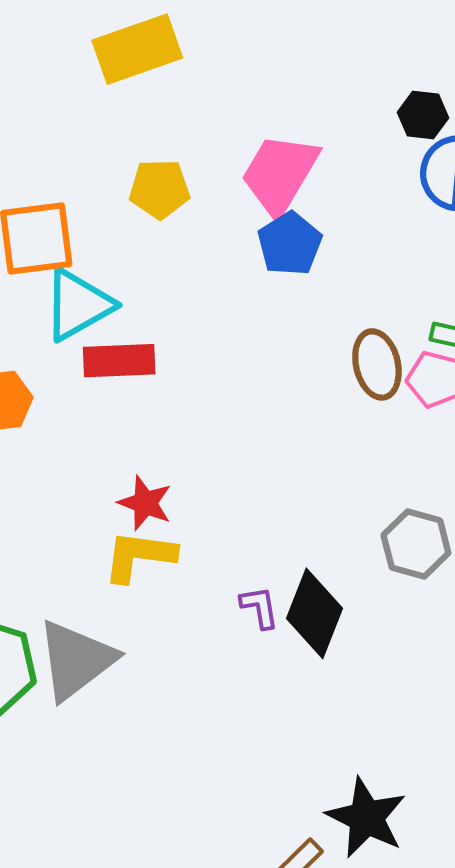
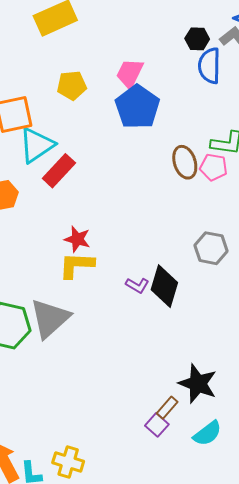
pink trapezoid: (280, 174) -> (130, 73), size x0.7
blue pentagon: (290, 244) -> (137, 107), size x1.4
red rectangle: (119, 361) -> (59, 171), turned -40
purple L-shape: (260, 607) -> (137, 285), turned 135

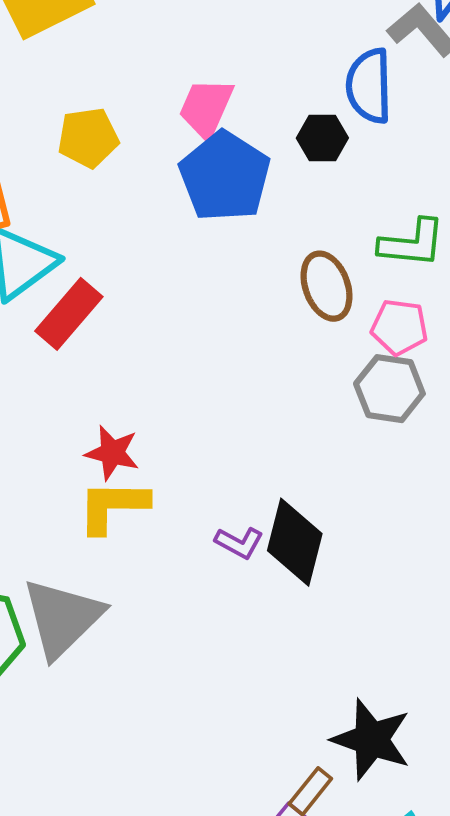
black hexagon: (197, 39) -> (322, 138), moved
pink pentagon: (214, 167) -> (399, 327), moved
gray hexagon: (211, 248) -> (389, 389), moved

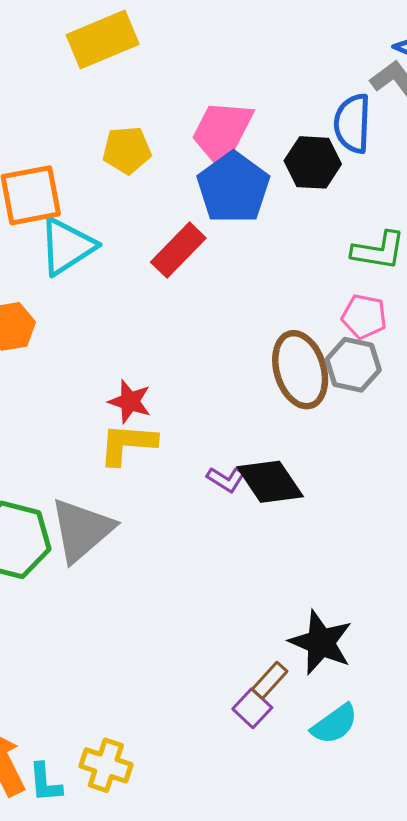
pink trapezoid: (206, 108) -> (222, 133), size x1.4
black hexagon: (322, 138) -> (313, 162), size x1.4
brown ellipse: (327, 286) -> (300, 370), moved, size x1.4
red rectangle: (69, 314) -> (178, 250), moved
black diamond: (295, 542) -> (270, 482), turned -52

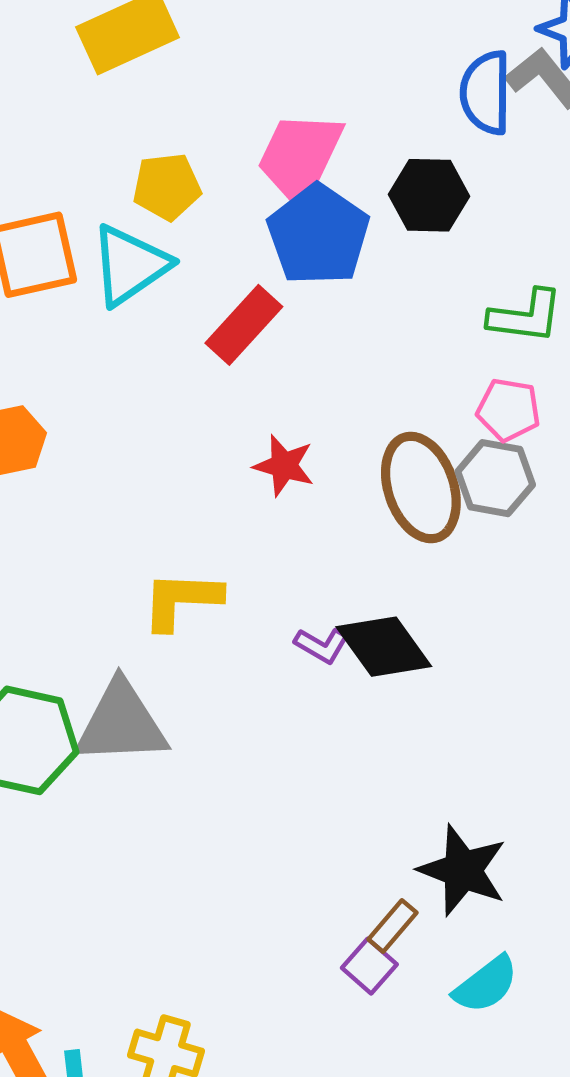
blue semicircle: (353, 123) -> (486, 93), moved
cyan triangle: (67, 246) -> (130, 265), moved
red star: (130, 401) -> (284, 466), moved
gray triangle: (82, 530) -> (121, 723), turned 40

